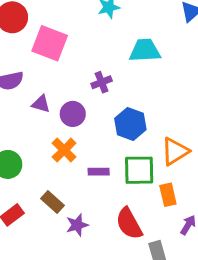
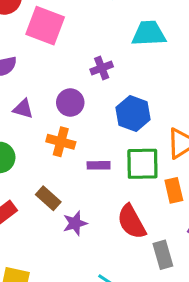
purple triangle: (41, 104) -> (23, 109), moved
orange cross: (64, 150) -> (61, 142), turned -30

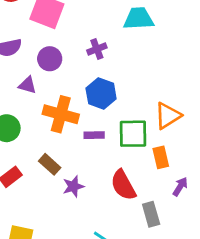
purple circle: (70, 103) -> (50, 59), moved
blue hexagon: (133, 114) -> (101, 93), moved
orange cross: (61, 142) -> (61, 114), size x1.4

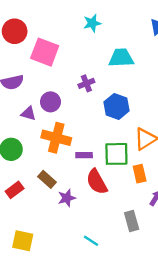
purple circle: (50, 59) -> (50, 102), moved
blue hexagon: (101, 93) -> (116, 106), moved
red semicircle: (123, 185) -> (97, 182), moved

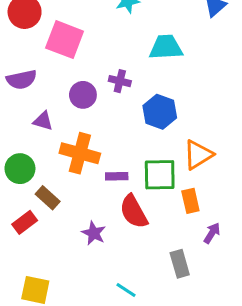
purple cross: (86, 83) -> (120, 81), turned 35
purple circle: (50, 102) -> (83, 95), moved
brown rectangle: (47, 179) -> (48, 198), moved
purple star: (67, 198) -> (94, 233), turned -30

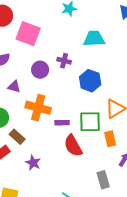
purple star: (94, 233) -> (33, 163), moved

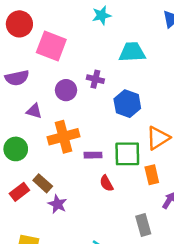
orange cross: (38, 108) -> (64, 137), turned -30
brown rectangle: (17, 137) -> (43, 183), moved
red semicircle: (73, 146) -> (106, 183), size x0.6

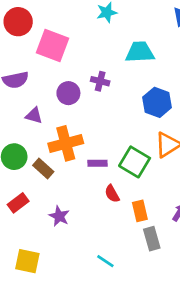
blue hexagon: (127, 104) -> (157, 102), moved
green square: (127, 154) -> (135, 162), turned 32
orange rectangle: (152, 175) -> (140, 211), moved
brown rectangle: (43, 183) -> (43, 169), moved

